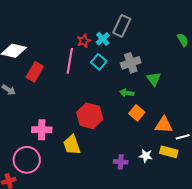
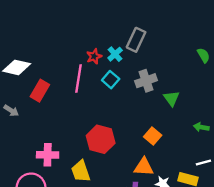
green arrow: (127, 93) -> (201, 127), moved
orange triangle: (164, 125) -> (144, 167), moved

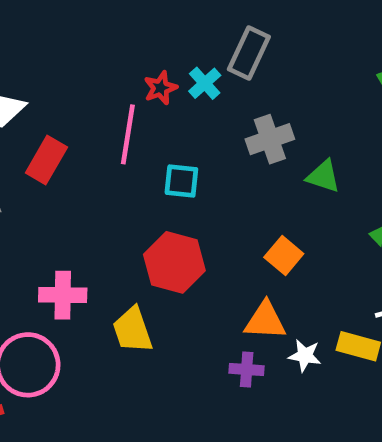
cyan square: (111, 80) -> (181, 181), moved, turned -35
green triangle: (171, 98) -> (323, 176), turned -35

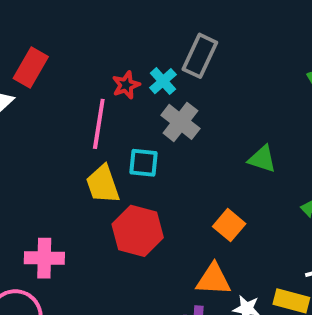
gray cross: (270, 139) -> (180, 122), moved, turned -33
red rectangle: (46, 160) -> (31, 67), moved
yellow trapezoid: (133, 330) -> (103, 184), moved

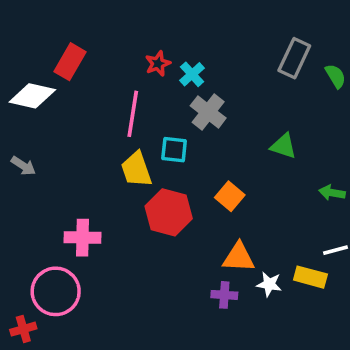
gray rectangle: (200, 56) -> (294, 58), moved
red star: (126, 85) -> (158, 64), moved
orange square: (229, 225) -> (230, 196), moved

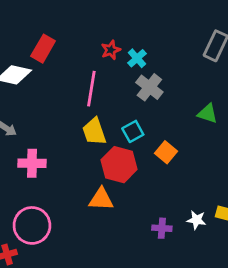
cyan square: (174, 150) -> (133, 131), moved, turned -35
pink cross: (83, 238) -> (32, 163), moved
orange triangle: (239, 257) -> (101, 199), moved

